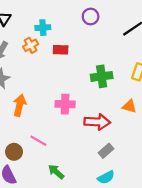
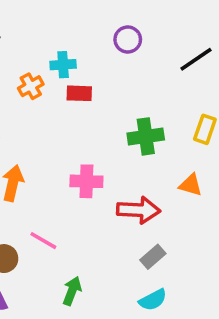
cyan cross: (43, 28) -> (63, 65), moved
green arrow: (56, 172) -> (72, 291), turned 70

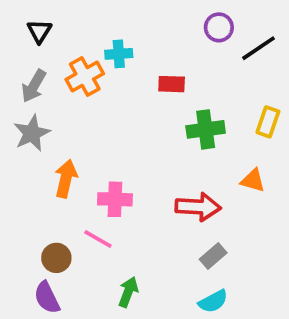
purple circle: (128, 40) -> (219, 27), moved
orange cross: (31, 86) -> (85, 77), size x1.4
red rectangle: (79, 93) -> (172, 84), moved
pink cross: (86, 181) -> (115, 199), moved

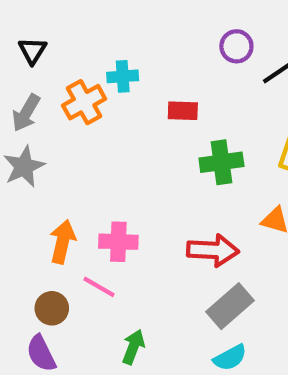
orange arrow: (66, 179) -> (63, 242), moved
gray rectangle: (213, 256) -> (230, 306), size x1.5

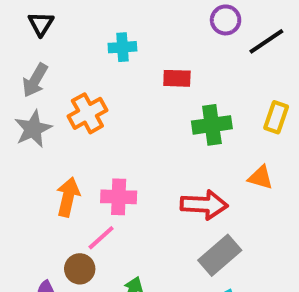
orange cross: (84, 102) -> (87, 113), moved
pink line: (99, 287) -> (101, 238), turned -72
brown circle: (52, 308) -> (80, 269), moved

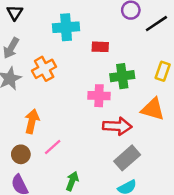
cyan cross: (122, 47) -> (66, 27), size x1.5
orange triangle: (261, 177) -> (153, 109), size x1.5
pink cross: (119, 197) -> (99, 96), moved
brown circle: (80, 269) -> (21, 154), moved

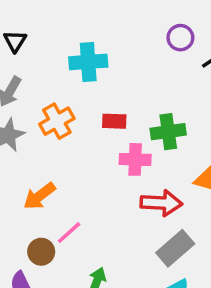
red rectangle: (100, 47) -> (114, 121), moved
orange arrow: (32, 121) -> (39, 196), turned -140
brown circle: (21, 154) -> (41, 252), moved

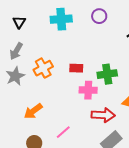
purple circle: (180, 38) -> (99, 16), moved
cyan cross: (88, 62) -> (61, 19), moved
pink line: (69, 233) -> (63, 132), moved

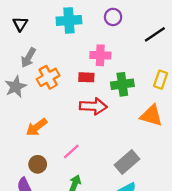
gray arrow: (16, 51) -> (28, 58), moved
pink cross: (88, 90) -> (100, 55), moved
red arrow: (103, 115) -> (93, 106), moved

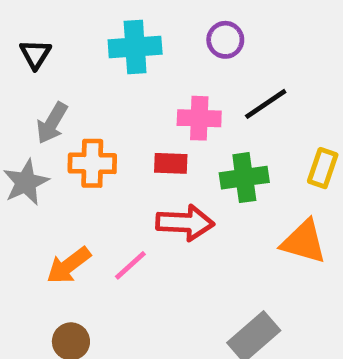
black line: (155, 34) -> (266, 104), moved
orange cross: (48, 77) -> (92, 163), turned 30
pink line: (71, 152) -> (130, 265), moved

